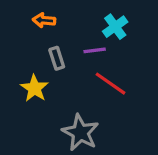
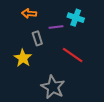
cyan cross: (115, 27) -> (76, 18), turned -35
purple line: (95, 50) -> (56, 27), moved

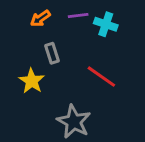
orange arrow: (29, 13) -> (40, 18), turned -40
purple line: (56, 27) -> (78, 16), moved

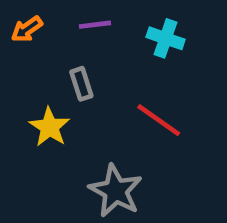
purple line: (78, 16) -> (95, 25), moved
orange arrow: (40, 18) -> (27, 29), moved

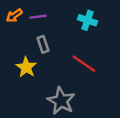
purple line: (95, 25) -> (38, 17), moved

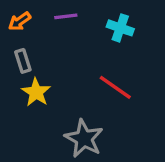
purple line: (38, 17) -> (66, 16), moved
gray rectangle: (43, 44) -> (23, 61), moved

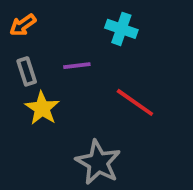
purple line: (66, 16) -> (77, 66), moved
cyan cross: (120, 28) -> (121, 29), moved

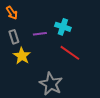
orange arrow: (23, 25) -> (12, 13), turned -88
cyan cross: (121, 29) -> (63, 27), moved

